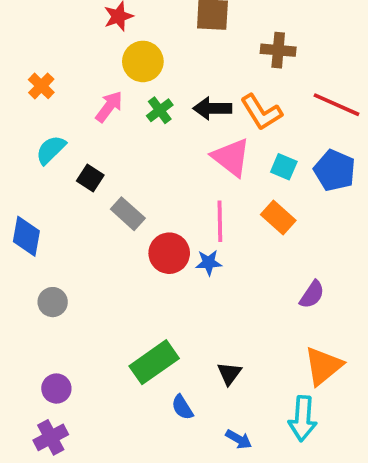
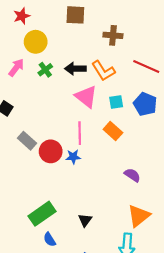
cyan square: (284, 167) -> (116, 102), turned -32
gray rectangle: (128, 214) -> (27, 141), moved
purple semicircle: (312, 295) -> (132, 175), turned -91
blue semicircle: (182, 407) -> (50, 239), moved

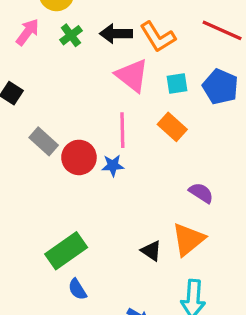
orange triangle: (139, 216) -> (188, 239), moved
black triangle: (85, 220) -> (151, 251), moved, turned -32

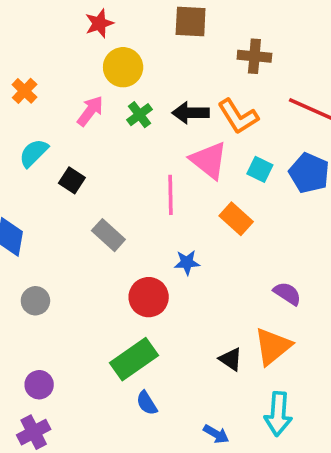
cyan square: (177, 84) -> (260, 169), turned 35
orange rectangle: (172, 127) -> (236, 219), moved
pink line: (122, 130) -> (171, 195), moved
red circle: (79, 157) -> (149, 297), moved

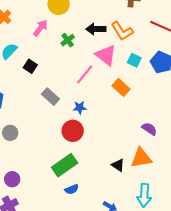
green cross: (139, 115) -> (68, 40), moved
pink line: (171, 195) -> (85, 74), turned 40
blue star: (187, 262) -> (80, 108), moved
orange triangle: (273, 346) -> (141, 158), turned 30
blue semicircle: (147, 403) -> (72, 189), turned -80

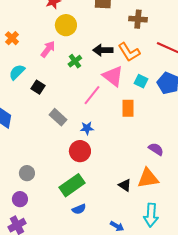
orange rectangle: (121, 87) -> (128, 108), turned 48
gray circle: (10, 133) -> (27, 173), moved

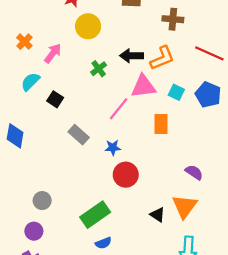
pink arrow: (48, 49) -> (53, 53), moved
orange L-shape: (129, 52) -> (162, 58), turned -80
pink triangle: (113, 76) -> (143, 86), turned -45
red circle: (80, 151) -> (126, 175), moved
orange triangle: (148, 178) -> (185, 206), turned -45

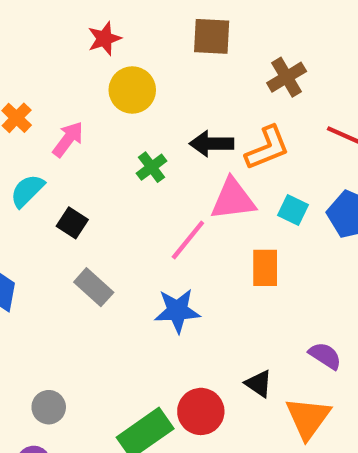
brown cross: (173, 19) -> (287, 77), turned -36
gray rectangle: (79, 135) -> (94, 287), moved
blue star: (113, 148) -> (177, 311), size x1.5
red circle: (126, 175) -> (201, 411), moved
black triangle: (158, 215) -> (259, 384), moved

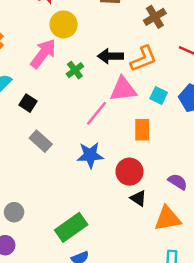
pink arrow: (68, 139) -> (43, 54), moved, size x1.4
red circle: (201, 411) -> (129, 172), moved
orange triangle: (308, 418) -> (168, 219), turned 44

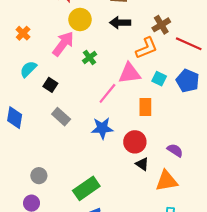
brown cross: (155, 17) -> (161, 25), moved
black arrow: (110, 56) -> (120, 23), moved

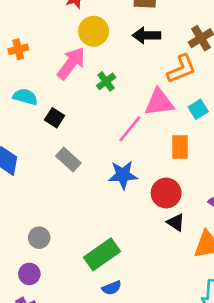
orange cross: (23, 33) -> (18, 49), turned 32
cyan semicircle: (28, 69) -> (25, 97), turned 60
cyan square: (159, 79) -> (198, 109), turned 32

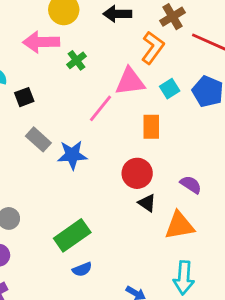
pink arrow: (71, 63) -> (41, 42), turned -128
orange L-shape: (181, 69) -> (153, 48), turned -32
black square: (54, 118) -> (24, 97), turned 36
blue star: (123, 175) -> (72, 155), moved

